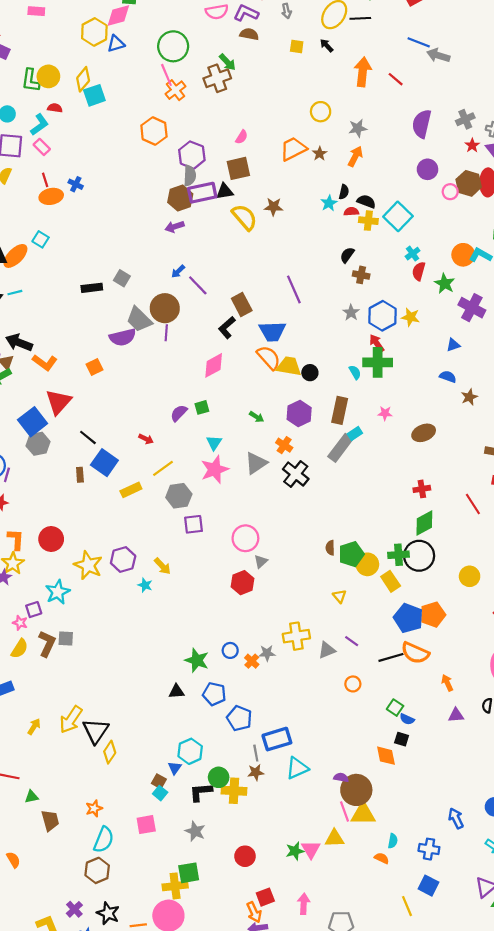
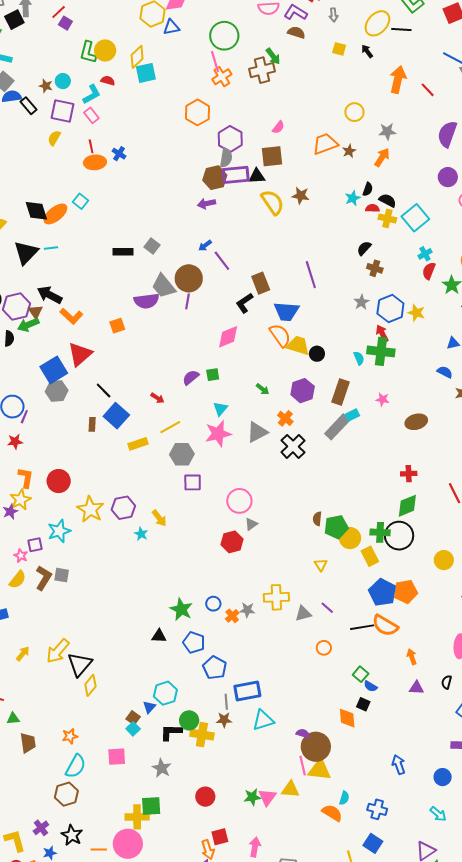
blue arrow: (456, 818) -> (399, 765), moved
orange semicircle: (382, 858) -> (332, 813), size x1.5

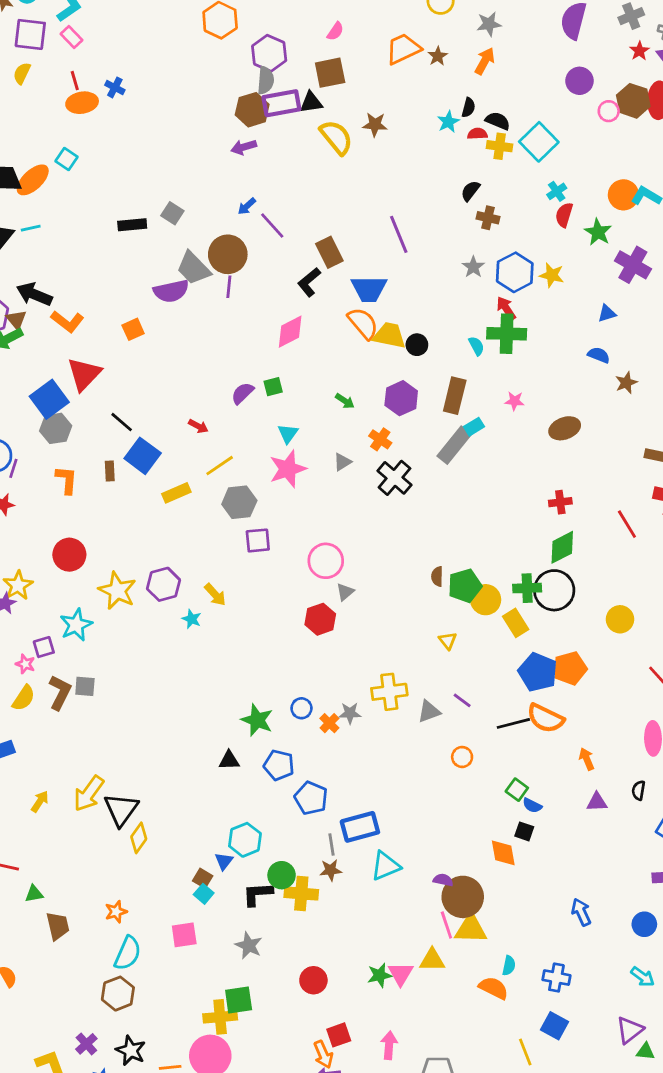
gray triangle: (257, 432) -> (342, 462), size x0.6
orange L-shape: (26, 478) -> (67, 480), moved

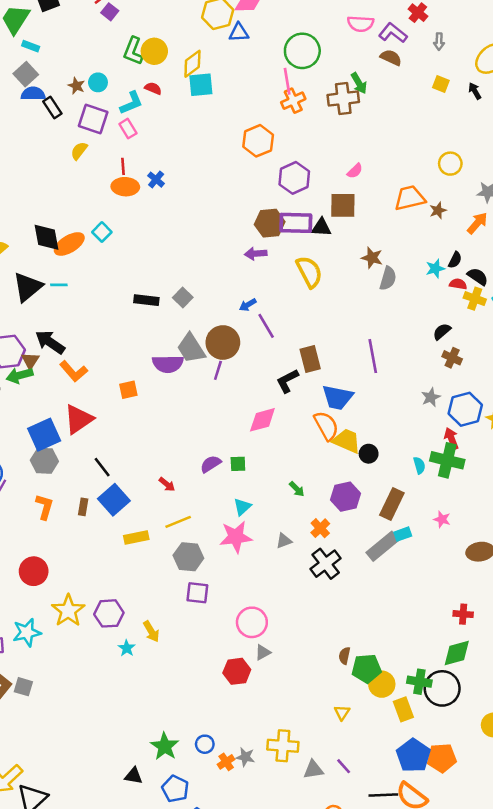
gray semicircle: (266, 80) -> (388, 278), moved
yellow semicircle: (336, 137) -> (309, 272), moved

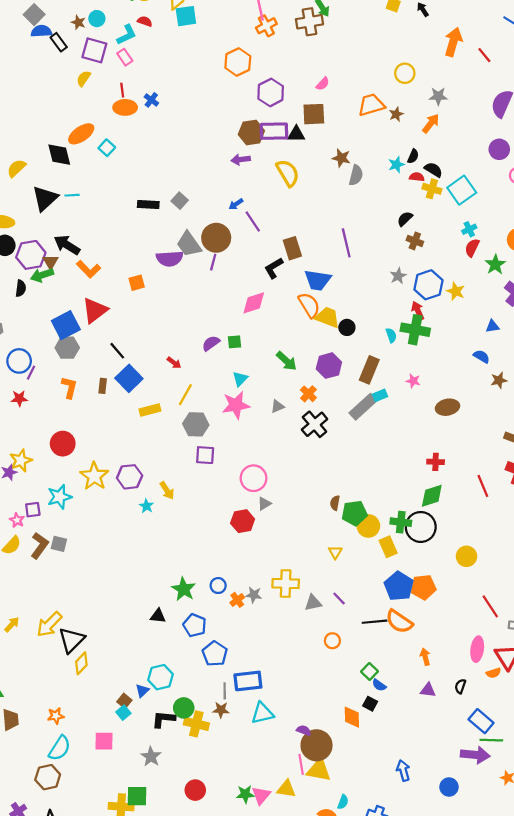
orange ellipse: (69, 244) -> (81, 134), moved
green arrow: (297, 489) -> (286, 361), size x1.5
yellow line: (178, 522) -> (185, 395), turned -35

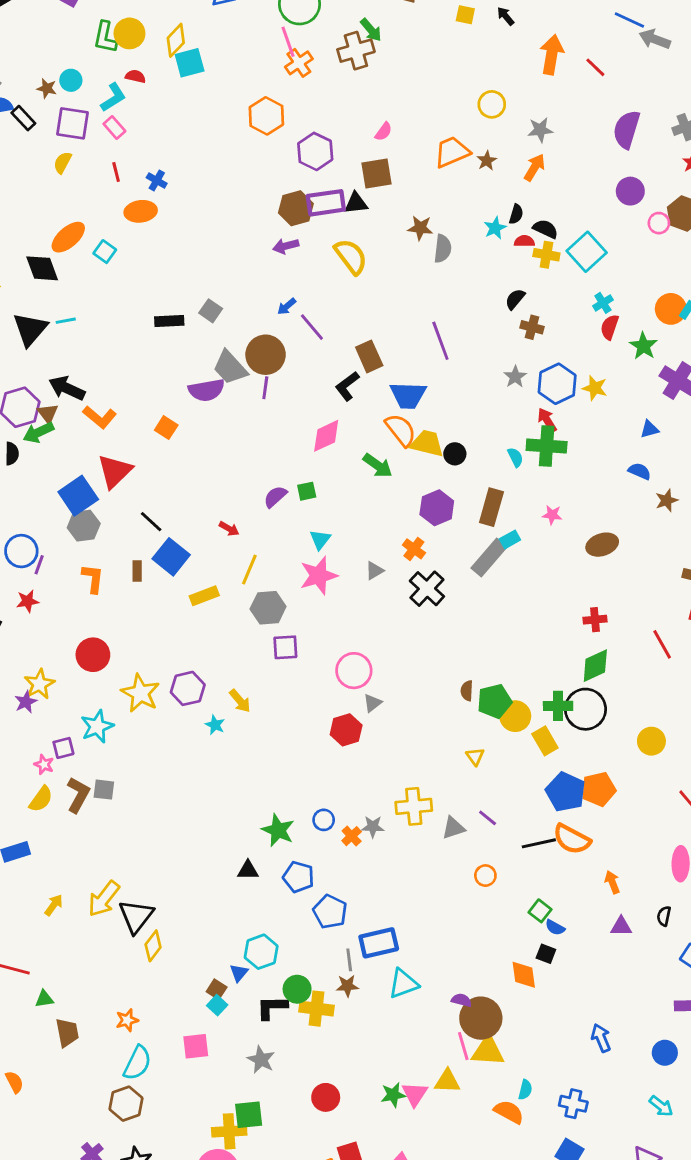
orange ellipse: (125, 107) -> (141, 211), moved
orange square: (137, 283) -> (166, 428), turned -35
green arrow: (286, 361) -> (378, 465), moved

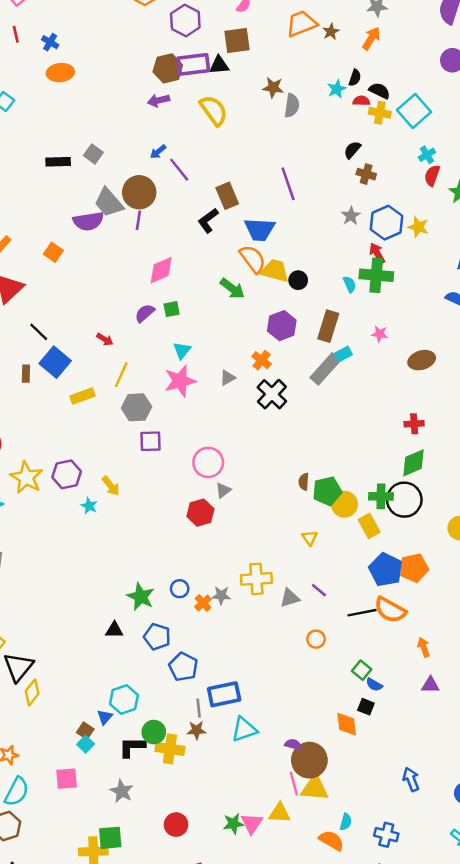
orange ellipse: (141, 211) -> (60, 73), moved
pink diamond: (326, 436) -> (161, 270), moved

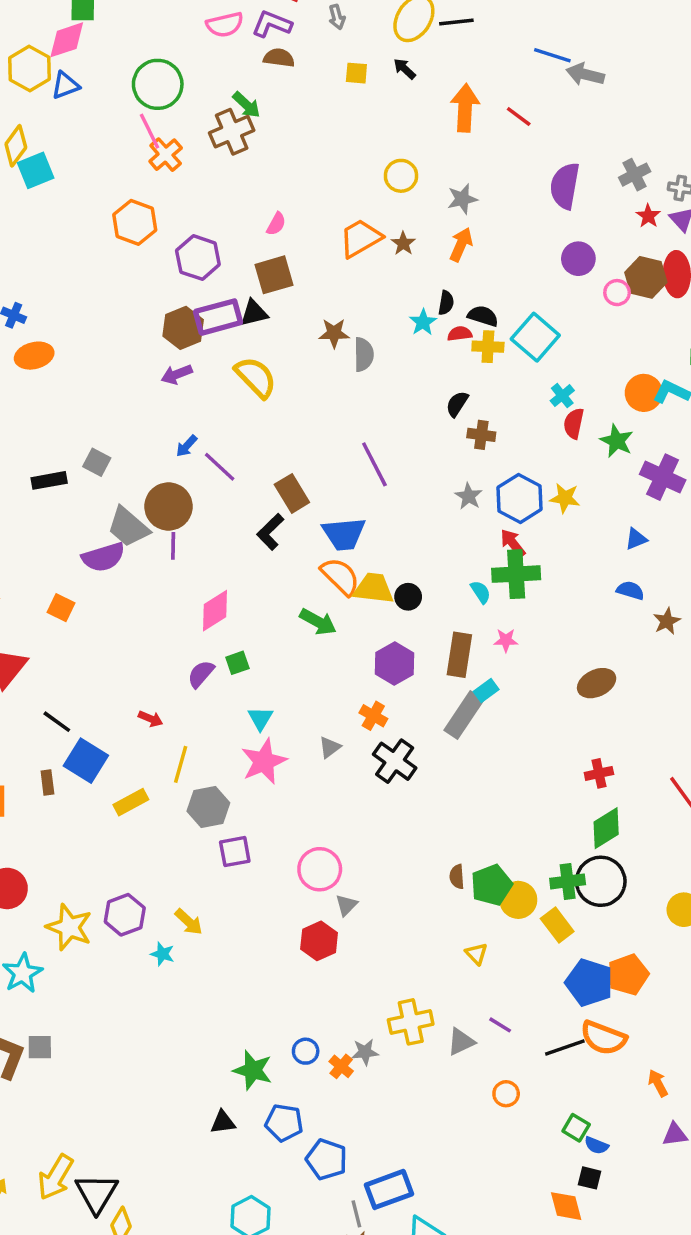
pink star: (380, 334) -> (506, 640), moved

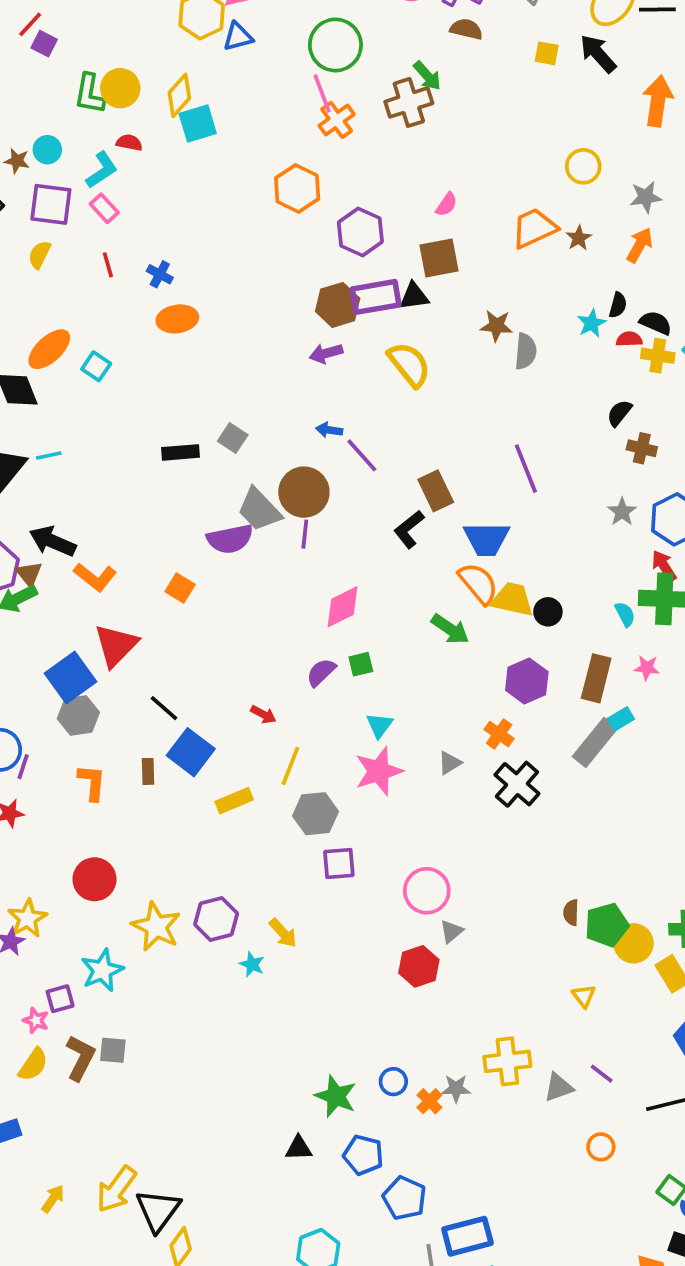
black arrow: (405, 69) -> (598, 54), size x1.6
blue arrow: (187, 446) -> (329, 430), turned 50

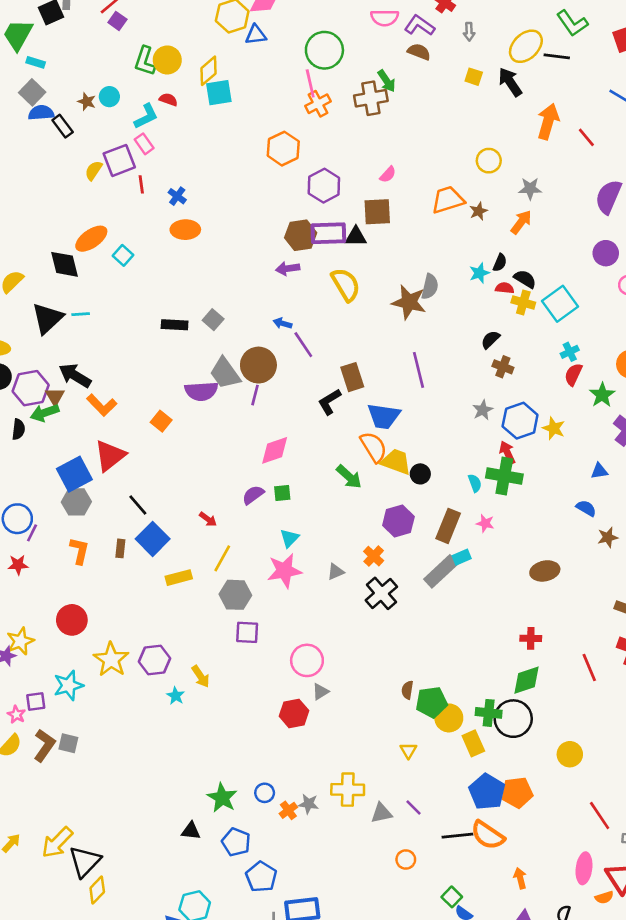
purple square: (51, 204) -> (119, 160), moved, turned -36
brown star: (496, 326) -> (409, 302), moved, size x1.5

